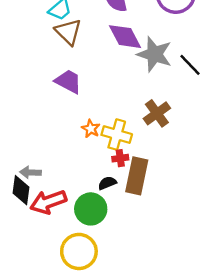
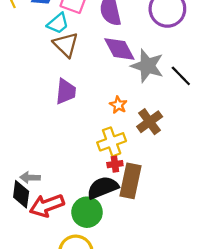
purple trapezoid: (68, 81) -> (66, 92), turned 68
orange star: (91, 129) -> (118, 105), moved
yellow cross: (117, 135) -> (112, 142), turned -36
black semicircle: (107, 183) -> (103, 188), size x1.8

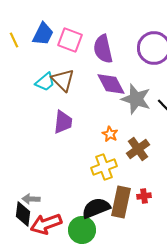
cyan trapezoid: (58, 23) -> (45, 82), moved
red cross: (115, 164) -> (144, 196), moved

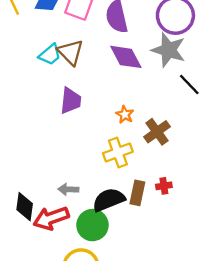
gray star: (136, 99) -> (169, 50), moved
gray arrow: (31, 199) -> (68, 189), moved
brown rectangle: (121, 202) -> (137, 193), size x0.7

